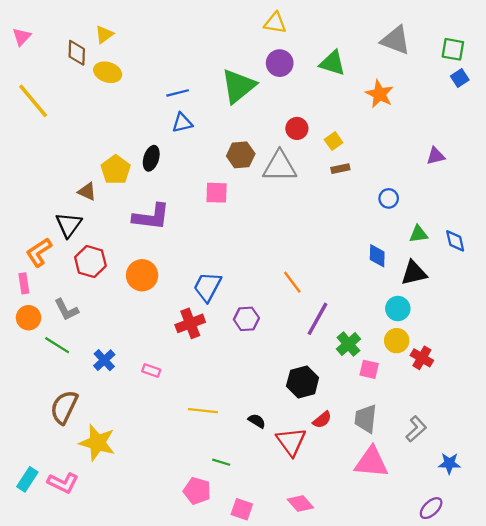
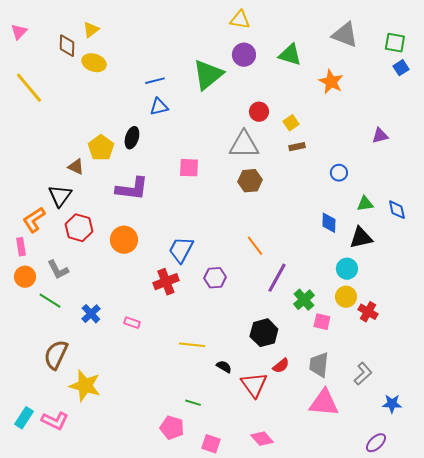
brown hexagon: (241, 155) -> (250, 181), moved
yellow line: (203, 411) -> (192, 345), moved

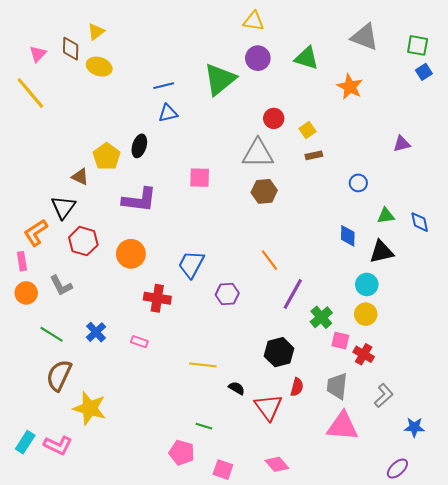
pink triangle: (19, 32) -> (38, 54), moved
red cross: (166, 282) -> (157, 298), moved, turned 30
green line: (50, 301) -> (52, 334), moved
red cross: (368, 312) -> (364, 354), moved
red semicircle: (281, 366) -> (297, 387), turned -36

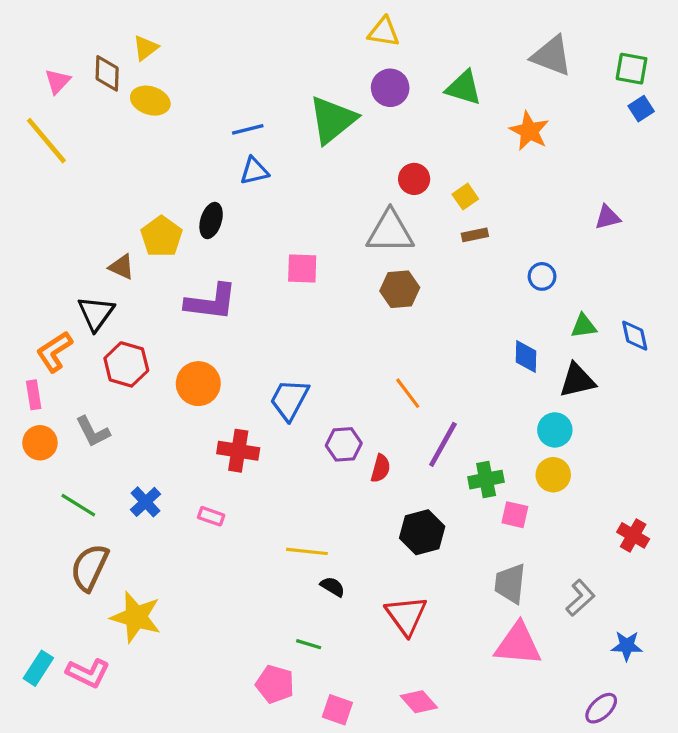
green cross: (321, 317) -> (486, 480), turned 30
red cross: (364, 354) -> (633, 535), moved
red semicircle: (297, 387) -> (381, 468), moved
black semicircle: (237, 388) -> (333, 587), moved

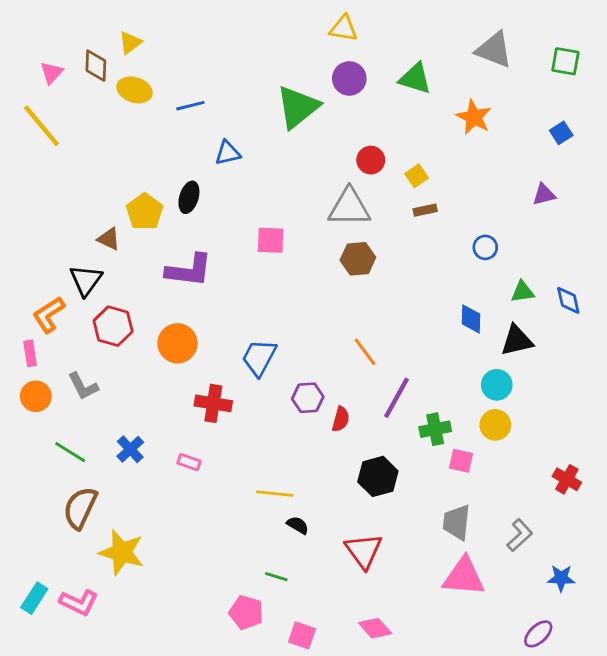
blue square: (641, 109) -> (561, 133), moved
blue line: (248, 129) -> (190, 106), moved

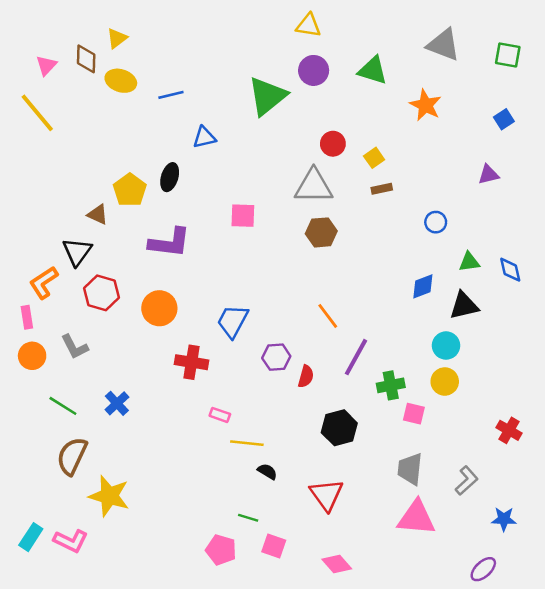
blue diamond: (471, 319) -> (423, 286), turned 68
pink rectangle: (189, 462) -> (220, 415), moved
pink square: (302, 635) -> (274, 546), moved

